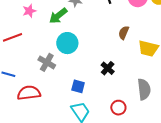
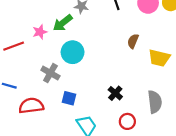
pink star: (29, 11) -> (40, 32), moved
black cross: (108, 68) -> (115, 93), moved
blue square: (78, 86) -> (69, 98), moved

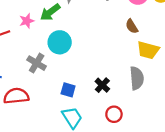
brown semicircle: (133, 41) -> (132, 26), moved, turned -56
blue square: (69, 98) -> (68, 90), moved
gray semicircle: (155, 102) -> (137, 78), moved

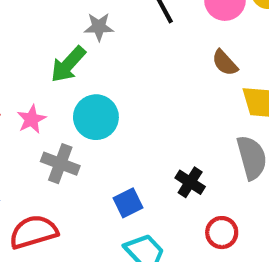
pink star: (27, 21) -> (31, 119), moved
blue square: (68, 90) -> (128, 203), turned -32

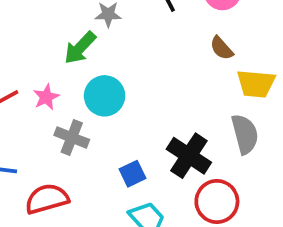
black cross: (190, 182) -> (189, 156), size x1.6
red circle: (222, 233) -> (217, 201), size x1.5

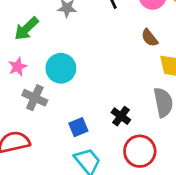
green arrow: (80, 48) -> (26, 29), moved
black cross: (189, 156) -> (121, 116), size x0.6

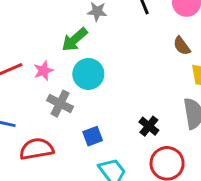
green arrow: (26, 29) -> (75, 40), moved
blue square: (78, 127) -> (93, 136), moved

